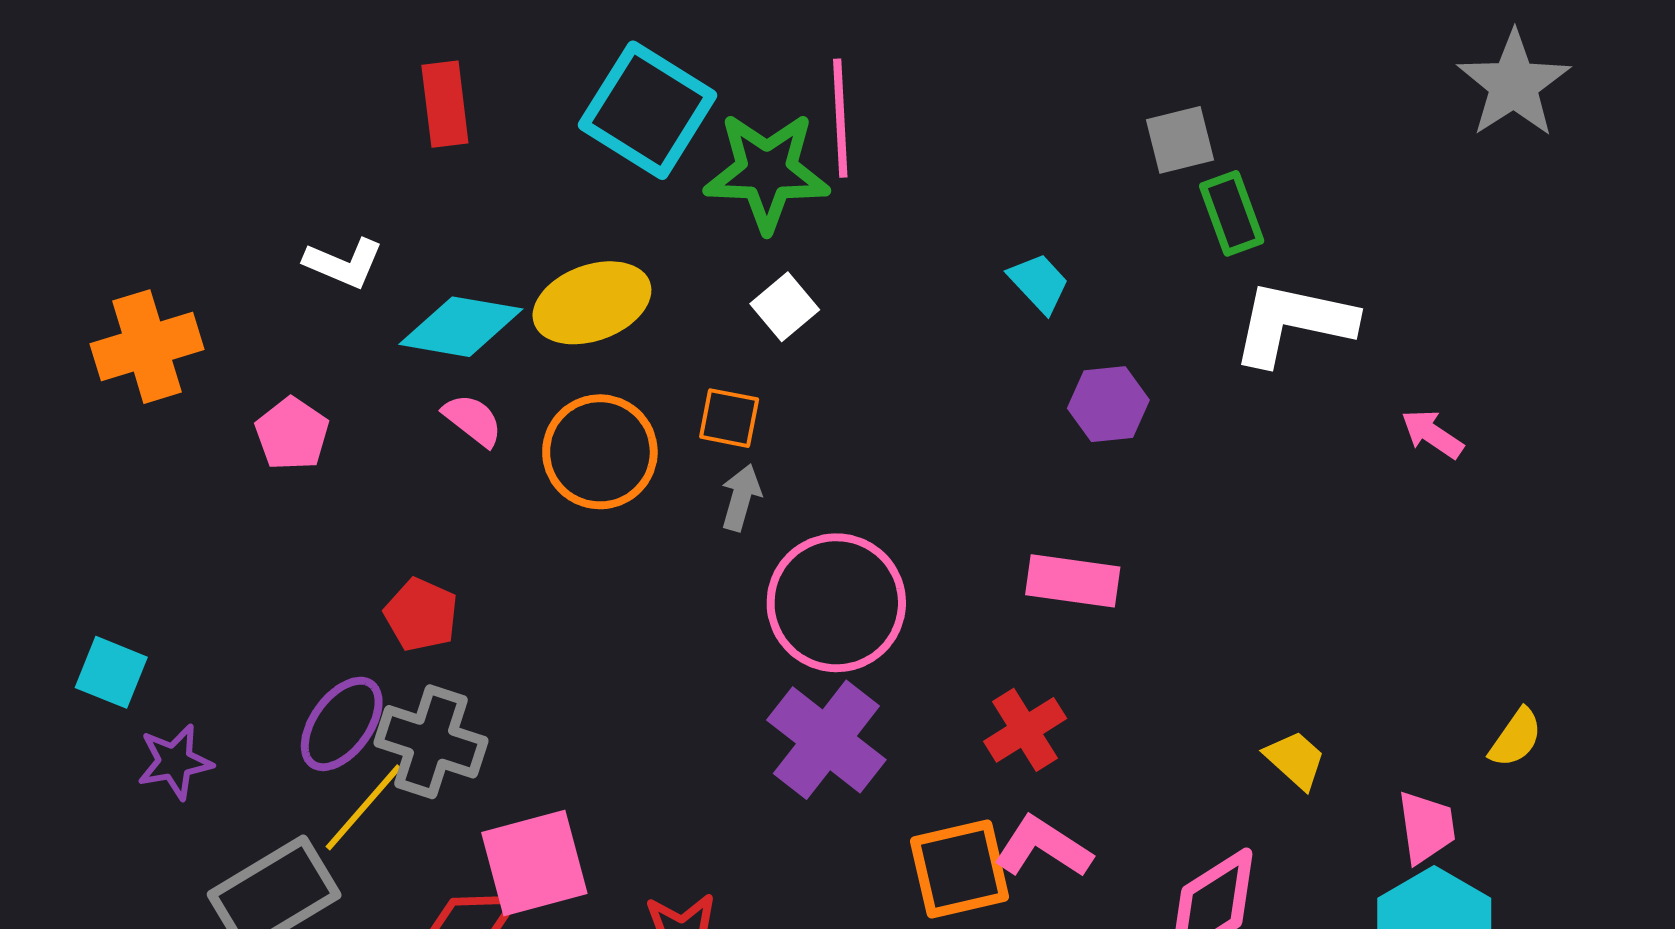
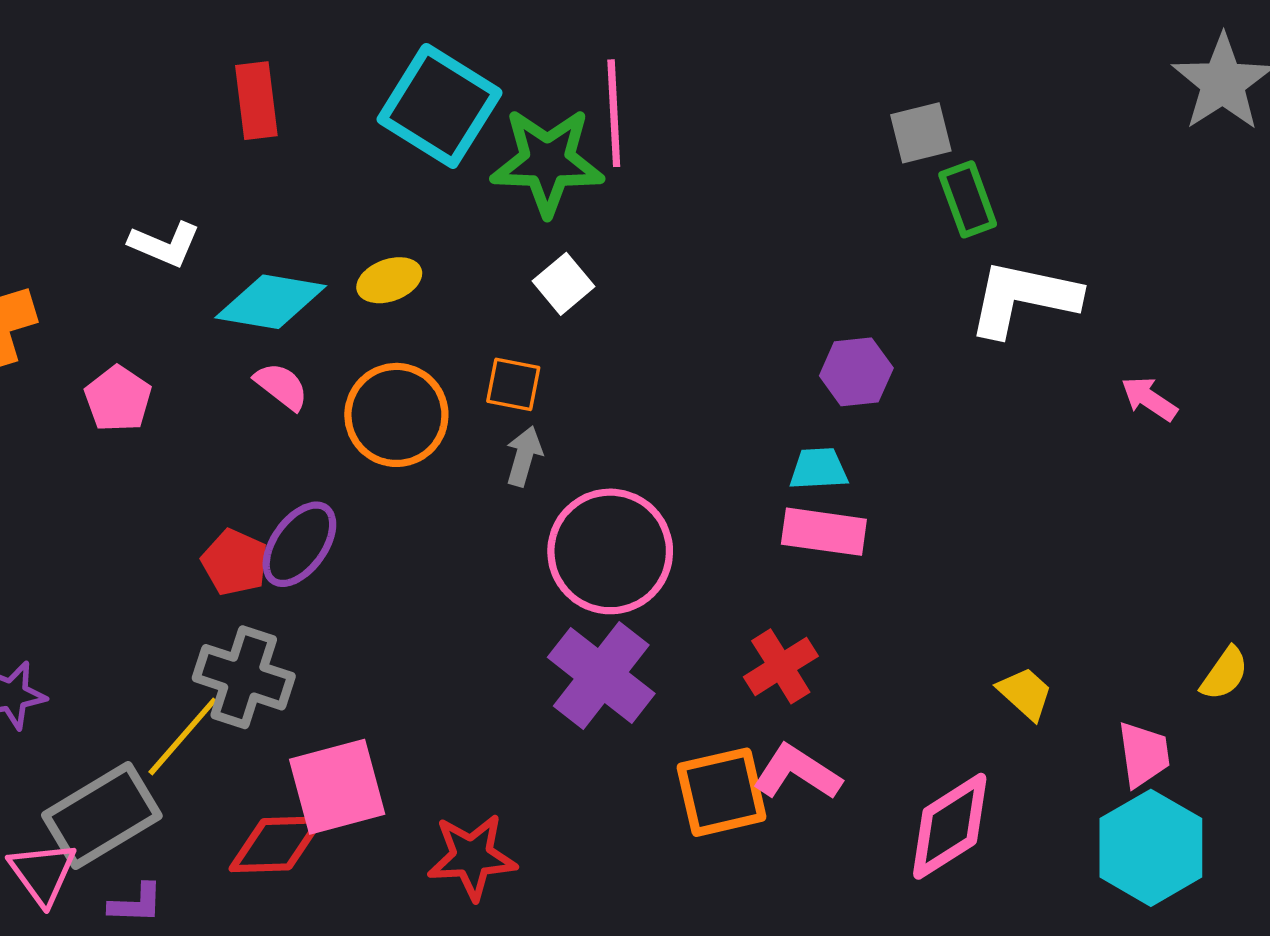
cyan trapezoid: (1039, 283) -> (819, 469), moved, turned -50
yellow ellipse: (592, 303) -> (389, 280), size x0.6
purple ellipse: (342, 724) -> (299, 544), moved

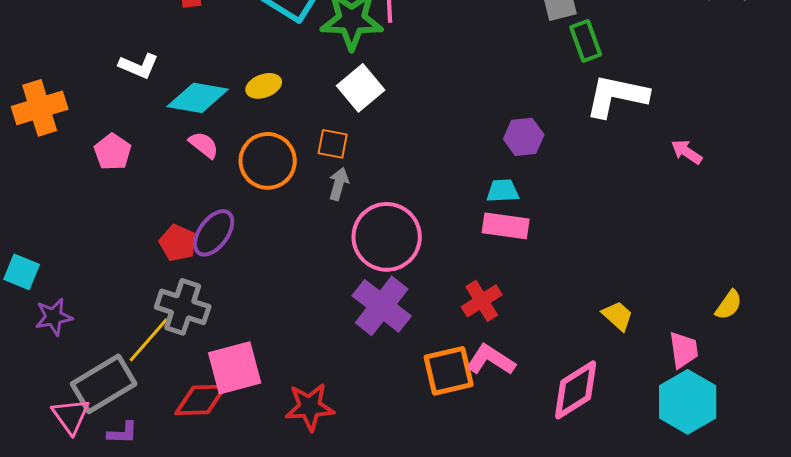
white square: (563, 284) -> (361, 88), size x1.4

